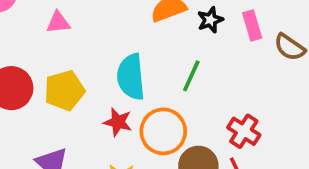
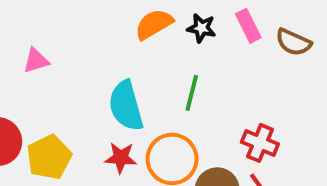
black star: (210, 20) -> (201, 28), turned -30
yellow pentagon: (64, 90) -> (49, 157), moved

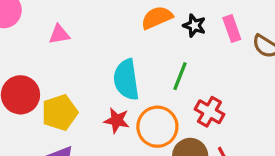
red cross: (260, 143) -> (209, 112), moved

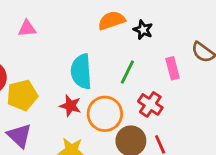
pink rectangle: (232, 29) -> (173, 68), moved

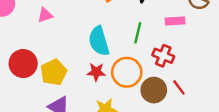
pink rectangle: (173, 68) -> (175, 21), turned -66

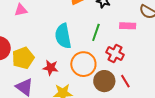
red star: (96, 72) -> (51, 68), moved

